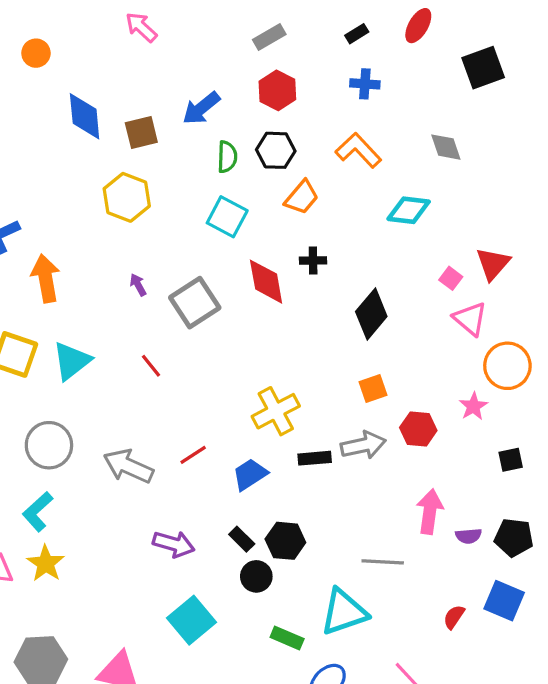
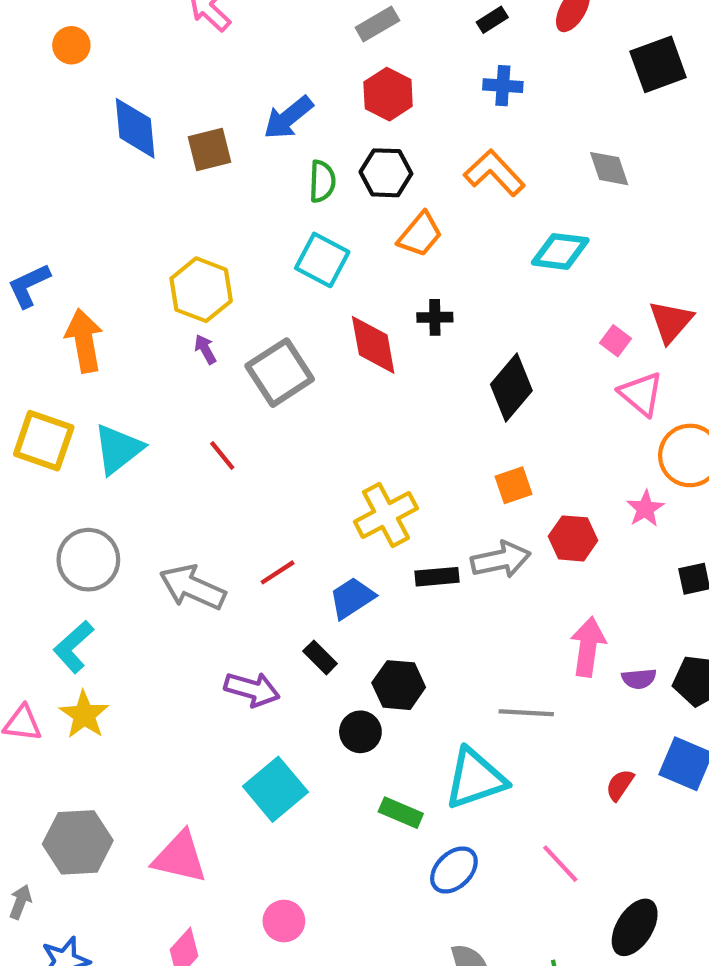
yellow hexagon: (127, 197) -> (201, 290), moved
black rectangle: (242, 539) -> (320, 657), moved

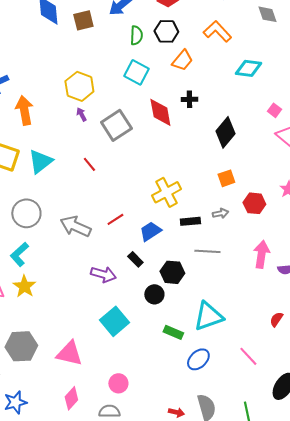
gray diamond: (609, 169) -> (267, 14), moved
gray arrow: (501, 560) -> (220, 213), size x0.6
gray line: (526, 713) -> (207, 251), moved

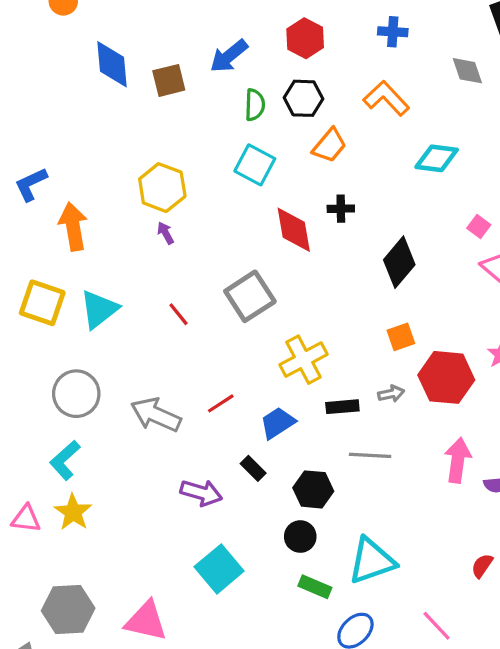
gray square: (116, 125) -> (250, 296), moved
red hexagon: (254, 203) -> (446, 377), size x1.5
black circle: (154, 294) -> (300, 537), moved

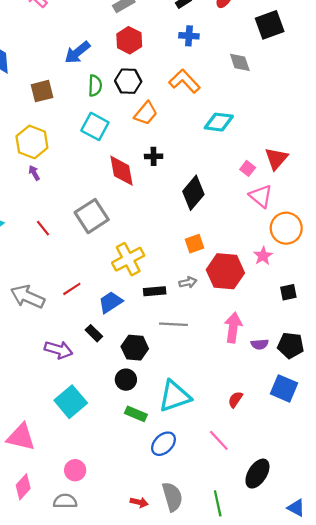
brown square: (169, 80) -> (42, 91), moved
red semicircle: (482, 566) -> (235, 399), moved

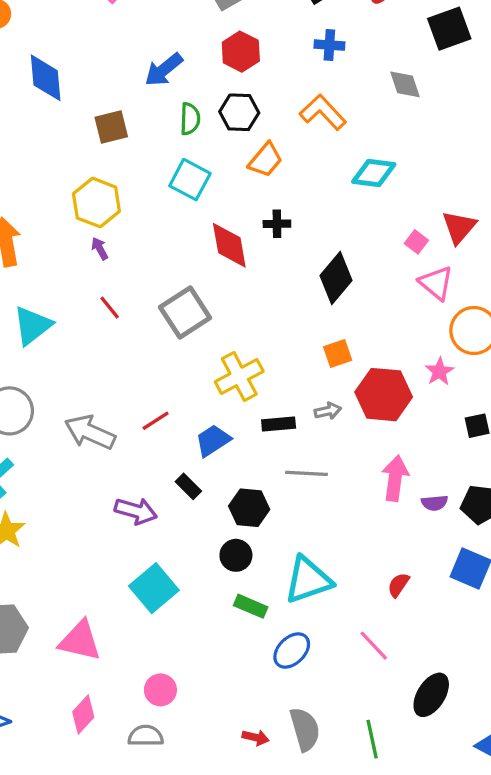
red line: (43, 228) -> (110, 308), moved

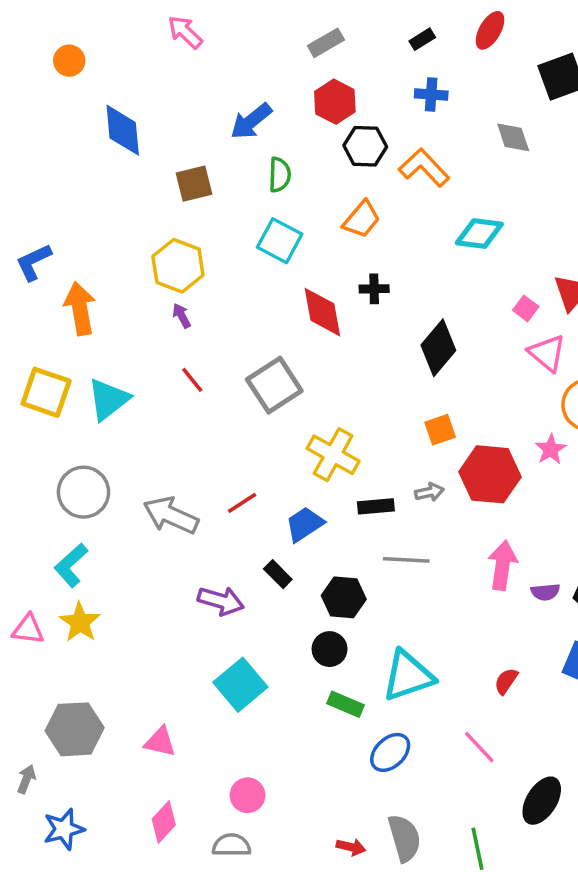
black hexagon: (239, 112) -> (365, 146), moved
yellow cross: (239, 376) -> (333, 455), turned -33
pink triangle: (80, 641) -> (160, 742), size x0.7

